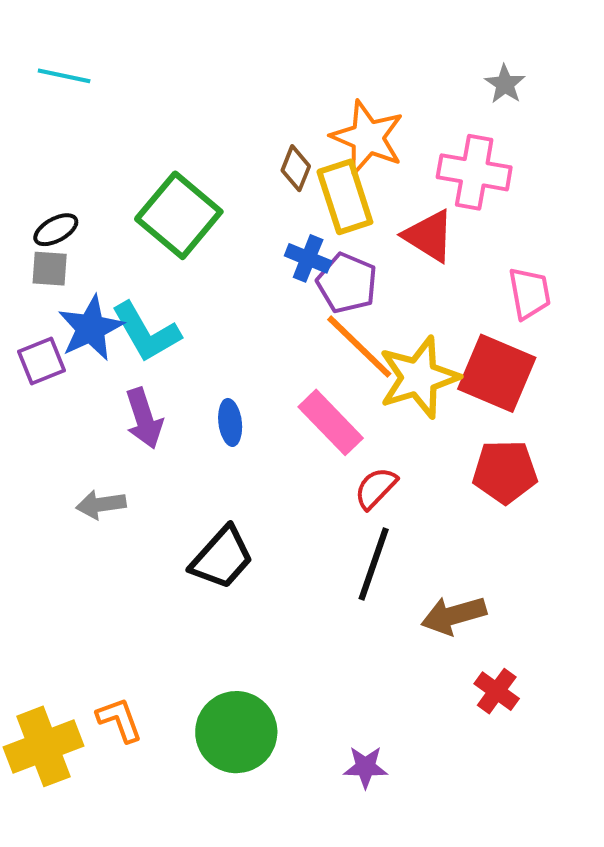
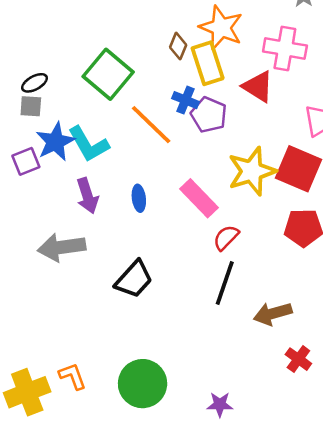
orange line: (359, 347) -> (151, 125), moved
gray arrow: (101, 504) -> (62, 247), size x1.6

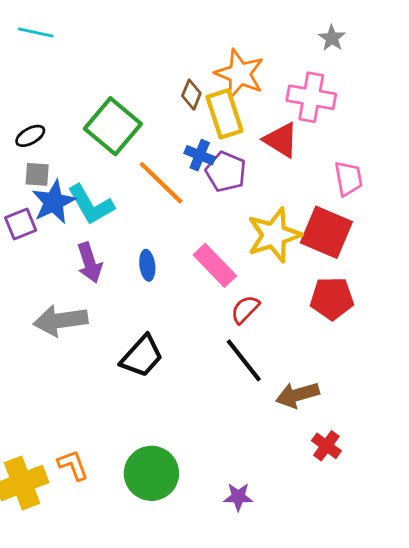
gray square: (31, 106) -> (37, 174), moved
black line: (225, 283) -> (244, 360), turned -57

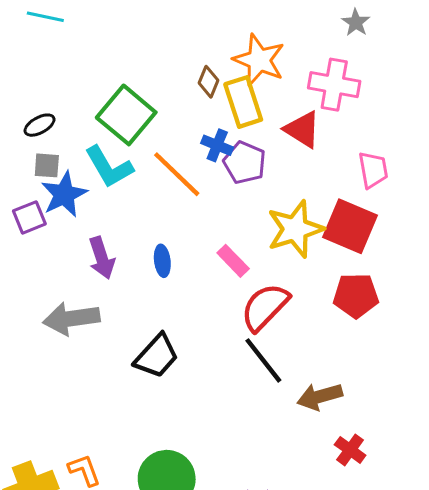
cyan L-shape: (91, 205) -> (109, 167), moved
pink rectangle: (215, 265) -> (233, 261), size x0.7
red semicircle: (245, 309) -> (265, 307), size x1.6

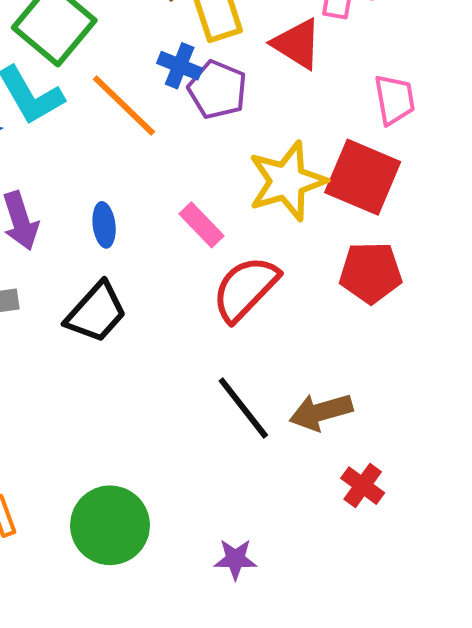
black trapezoid: (157, 356) -> (96, 312), moved
black line: (263, 360) -> (243, 408), moved

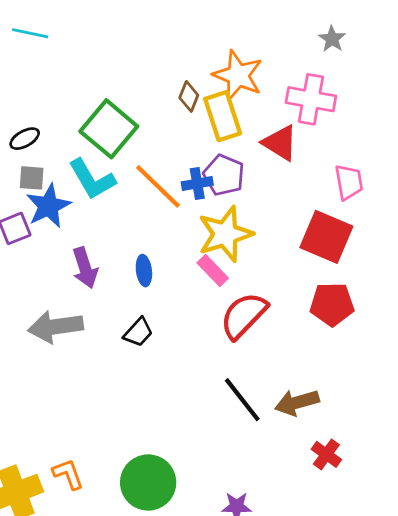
blue cross: (180, 66) -> (197, 184), moved, turned -32
yellow star: (287, 181) -> (225, 234), moved
black trapezoid: (96, 312) -> (138, 332), size x0.7

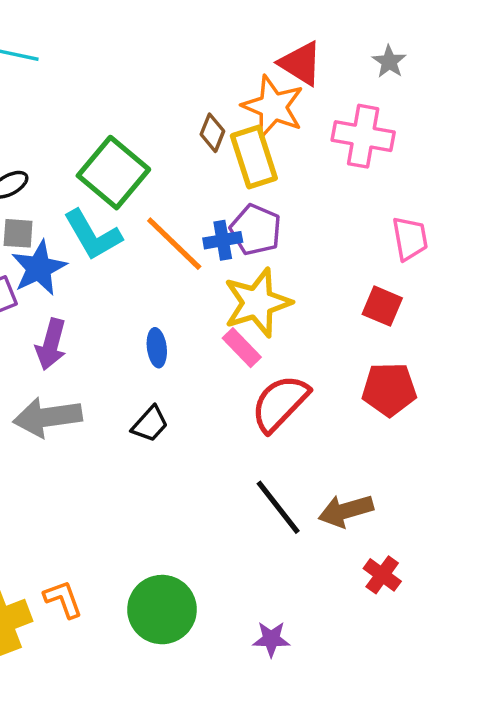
red triangle: (280, 143) -> (301, 63), moved
red square: (326, 237) -> (382, 306), size x0.6
purple arrow: (85, 268) -> (51, 344), moved, turned 33

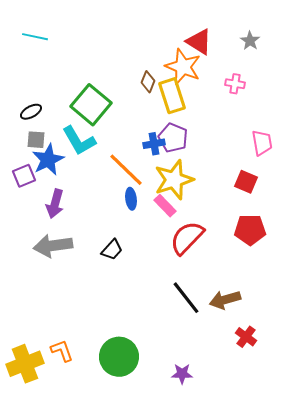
pink cross: (363, 136) -> (235, 84), size x0.6
orange line: (174, 244) -> (126, 170), moved
blue ellipse: (157, 348) -> (131, 199), moved

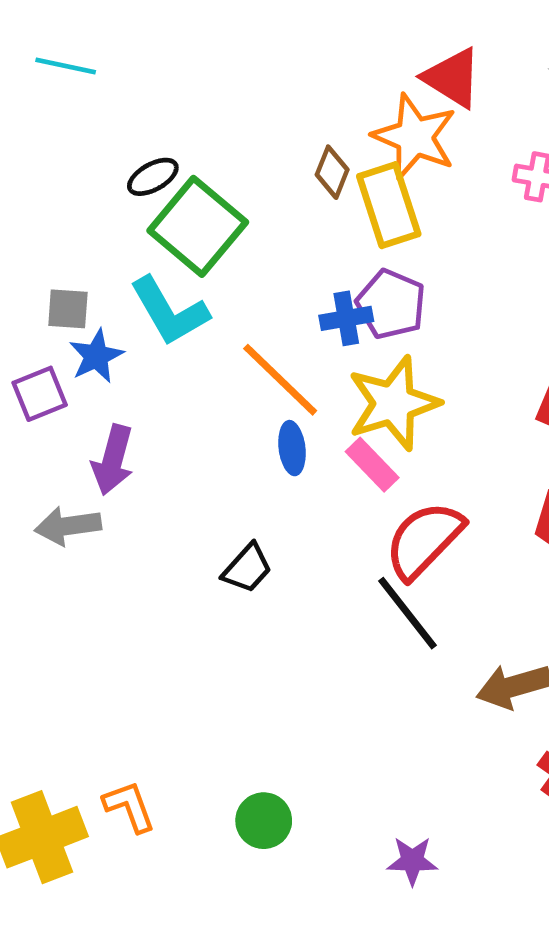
black ellipse: (31, 112) -> (153, 177), moved
blue star: (48, 160) -> (96, 356), size x0.7
gray arrow: (53, 246) -> (68, 526), moved, size x0.7
black line: (186, 298) -> (408, 613), moved
green circle: (119, 357) -> (264, 821), size x0.6

